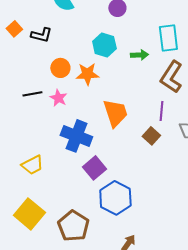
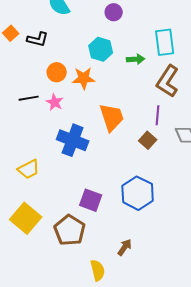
purple square: (94, 168) -> (91, 200), moved, turned -30
blue hexagon: (115, 198) -> (138, 193), moved

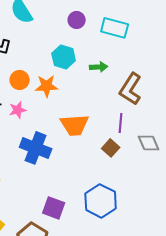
cyan rectangle: (165, 42) -> (115, 28), moved, turned -68
pink star: (55, 102) -> (18, 110), turned 30
orange trapezoid: (112, 117) -> (75, 125), turned 104

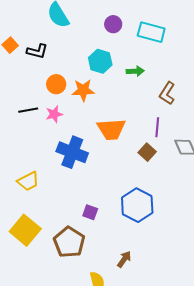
brown L-shape: (131, 89) -> (167, 93), size x0.7
purple square: (54, 208) -> (90, 212), size x0.7

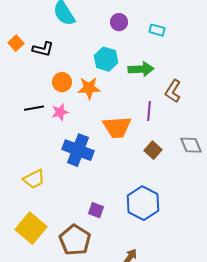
cyan rectangle: (151, 32) -> (157, 30), size x0.6
green arrow: (135, 71) -> (141, 69), size x1.4
purple line: (157, 127) -> (149, 111), moved

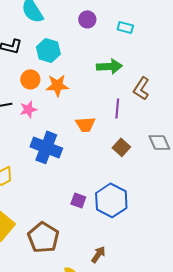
cyan hexagon: (106, 59) -> (48, 50), moved
orange trapezoid: (117, 127) -> (85, 124), size x0.7
purple square: (96, 210) -> (78, 200), moved

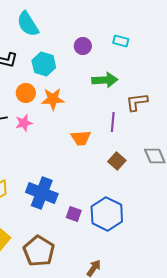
purple circle: (87, 19) -> (83, 46), moved
brown L-shape: (141, 88) -> (137, 102), turned 50
blue cross: (46, 147) -> (42, 193), moved

